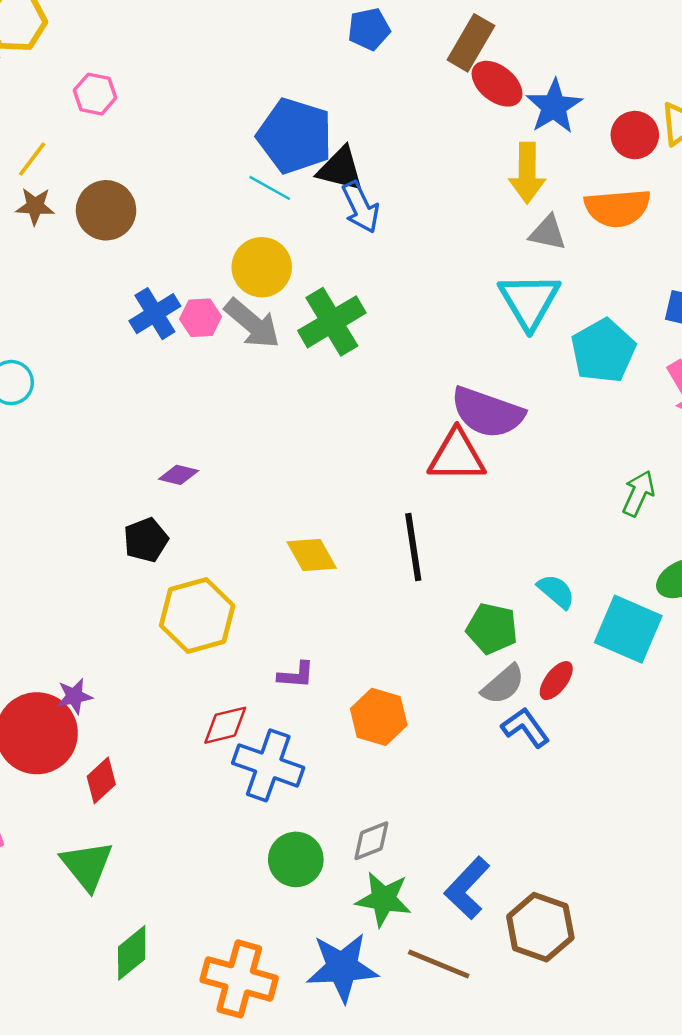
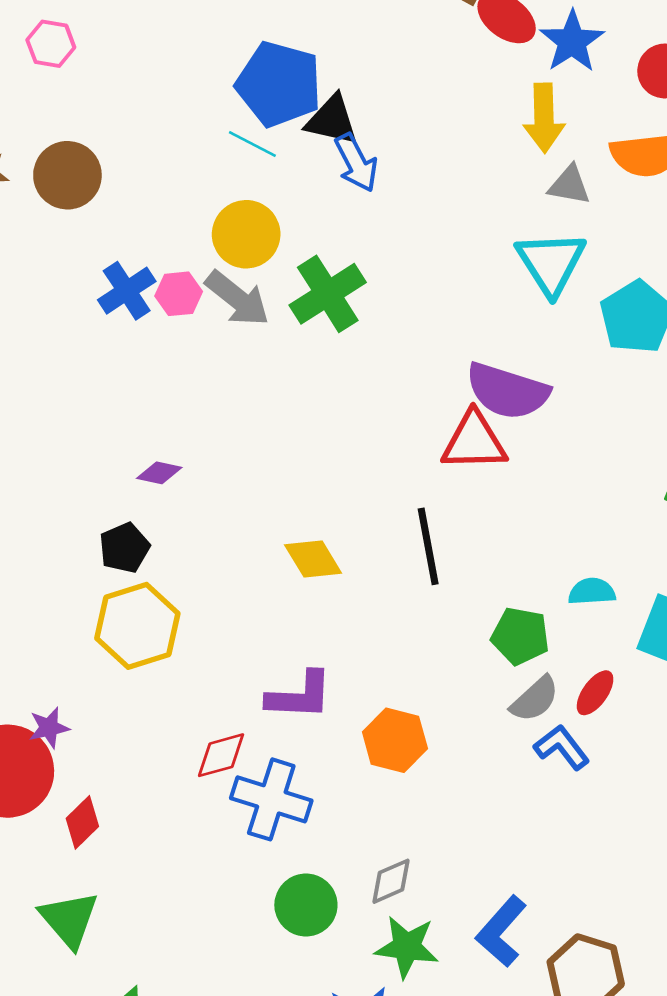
cyan semicircle: (556, 591) -> (592, 592), turned -42
yellow hexagon: (197, 615) -> (137, 626), moved
purple L-shape: (296, 675) -> (300, 696), size x1.6

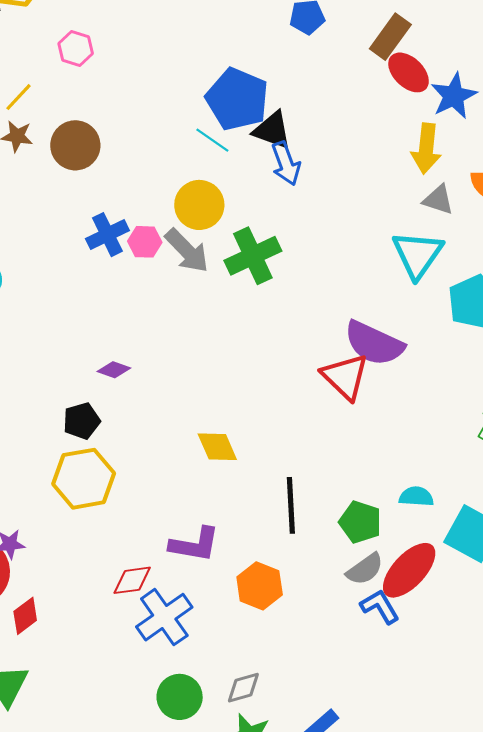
red triangle: (474, 441) -> (345, 377), turned 38
black line: (428, 546) -> (291, 505), moved
red ellipse: (595, 693) -> (409, 570), size x1.8
blue cross: (271, 799) -> (164, 617), turned 30

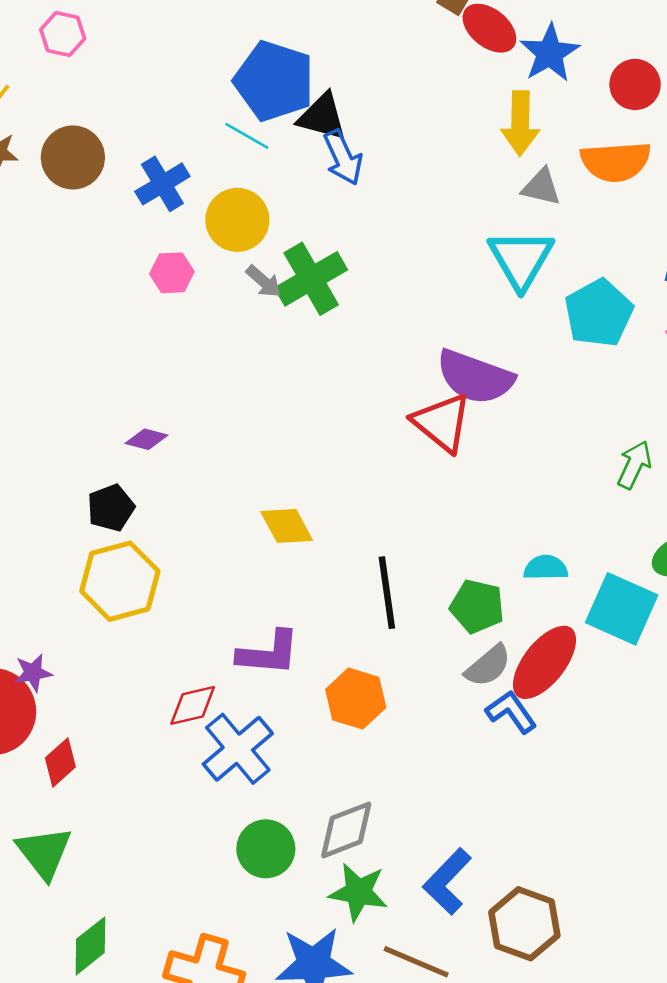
blue cross: (107, 235) -> (162, 184), moved
gray arrow: (187, 251) -> (264, 281), moved, size x0.6
gray diamond: (243, 688) -> (346, 830), size x1.4

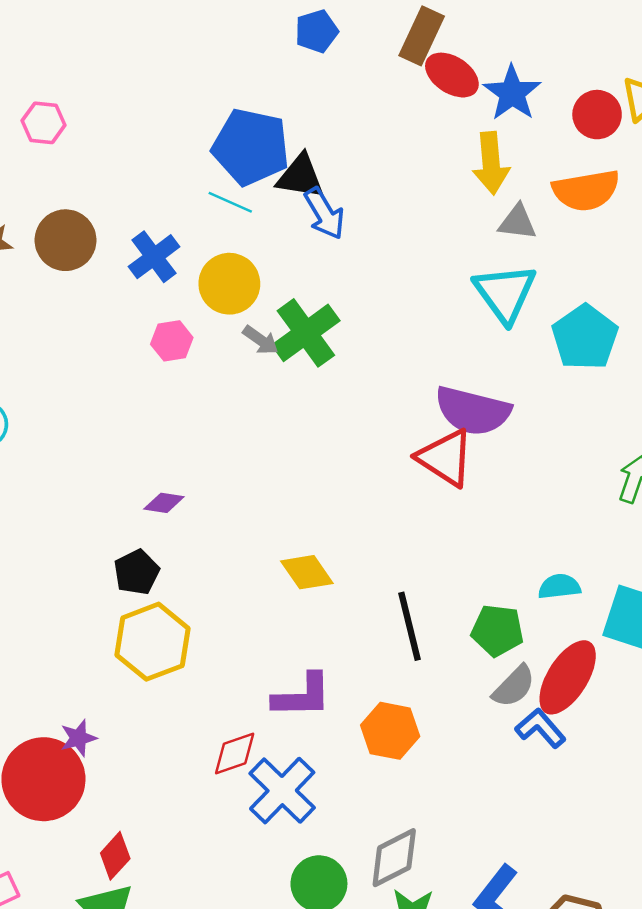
red diamond: (60, 762) -> (115, 856), moved

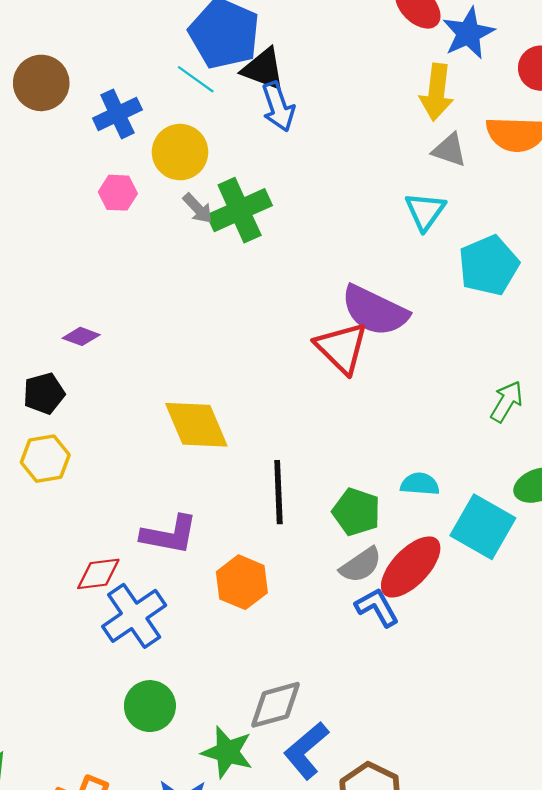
cyan triangle: (505, 293) -> (425, 211), size x0.7
yellow diamond: (307, 572) -> (196, 425), size x1.4
yellow hexagon: (152, 642) -> (45, 459), size x0.7
gray diamond: (394, 858) -> (276, 705), moved

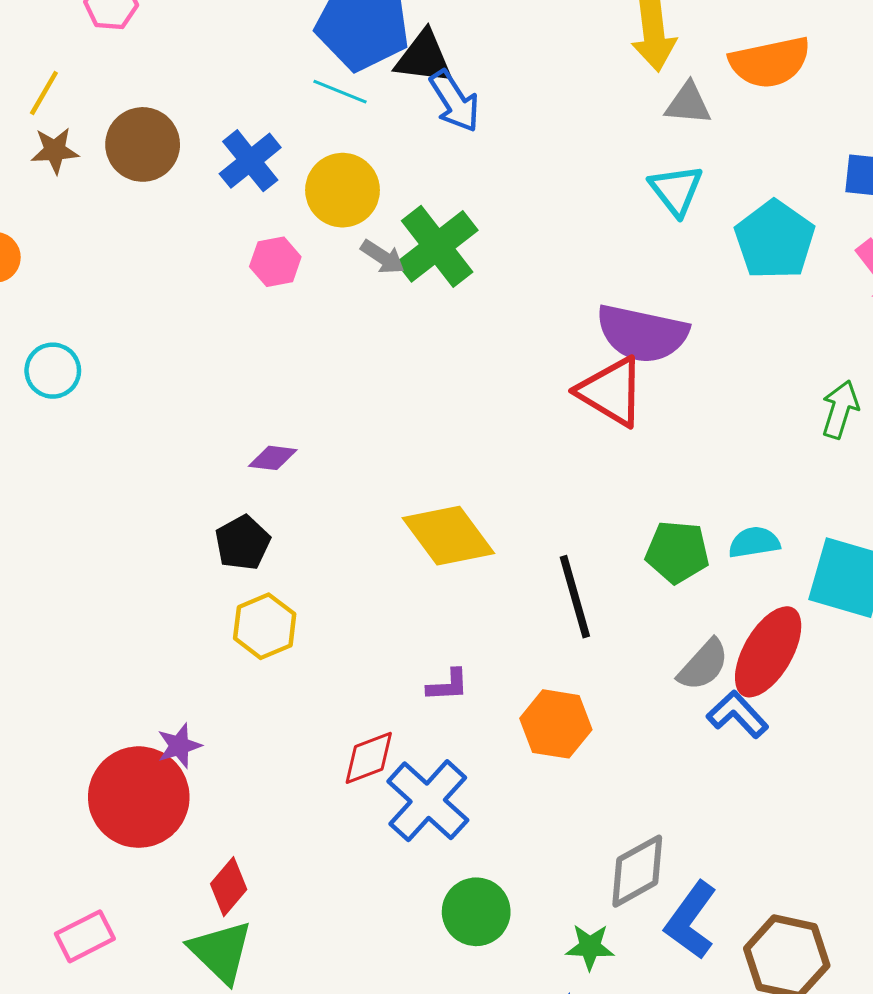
green pentagon: (356, 512) -> (677, 552), moved
purple L-shape: (169, 535) -> (448, 685), size x0.6
green star: (227, 752) -> (590, 947), size x0.7

